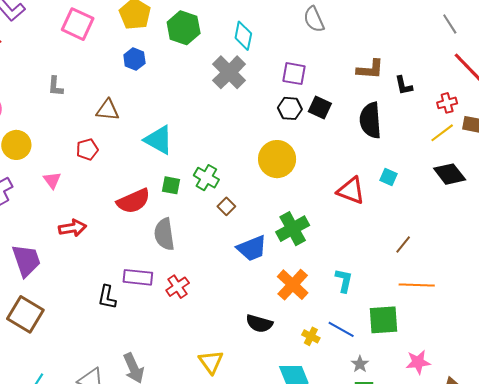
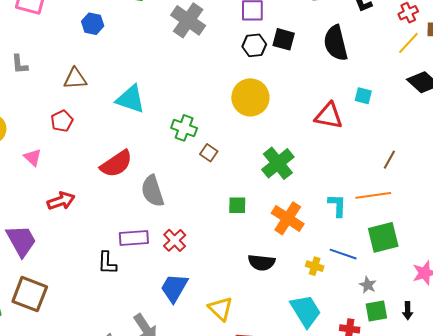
green square: (171, 185) -> (237, 205), moved
blue trapezoid: (252, 248) -> (174, 288), moved, turned 152
orange line: (417, 285) -> (373, 195), moved

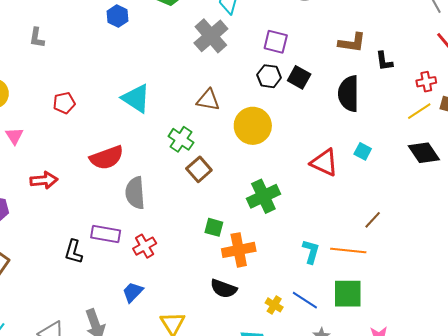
brown triangle: (75, 79) -> (208, 100), moved
brown square: (209, 153) -> (199, 169), size x1.4
pink triangle: (33, 157) -> (14, 136), moved
orange cross: (288, 218) -> (239, 250), moved, turned 32
blue trapezoid: (174, 288) -> (133, 292), size x0.7

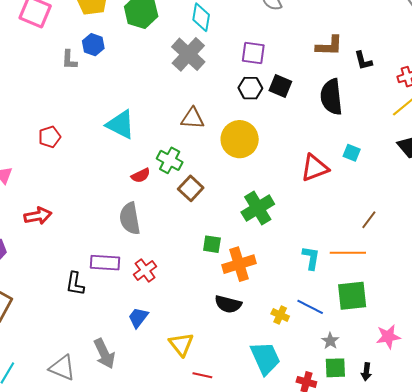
gray L-shape: (37, 38) -> (69, 60), moved
red semicircle: (107, 158) -> (141, 175), moved, size x0.6
red triangle: (324, 162) -> (315, 168), turned -40

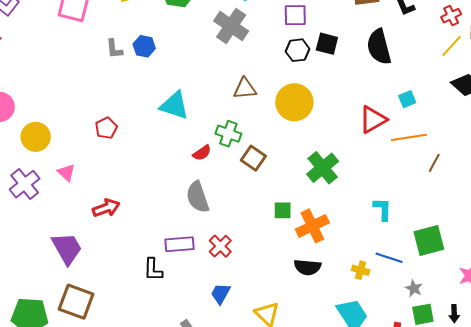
blue hexagon: (93, 45) -> (144, 46), moved
cyan square: (352, 153) -> (407, 99), turned -36
orange line: (348, 253) -> (409, 137), moved

